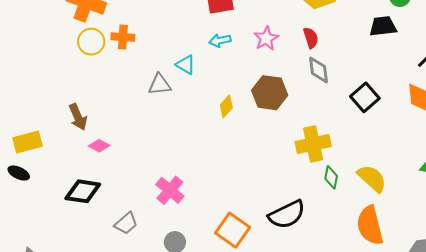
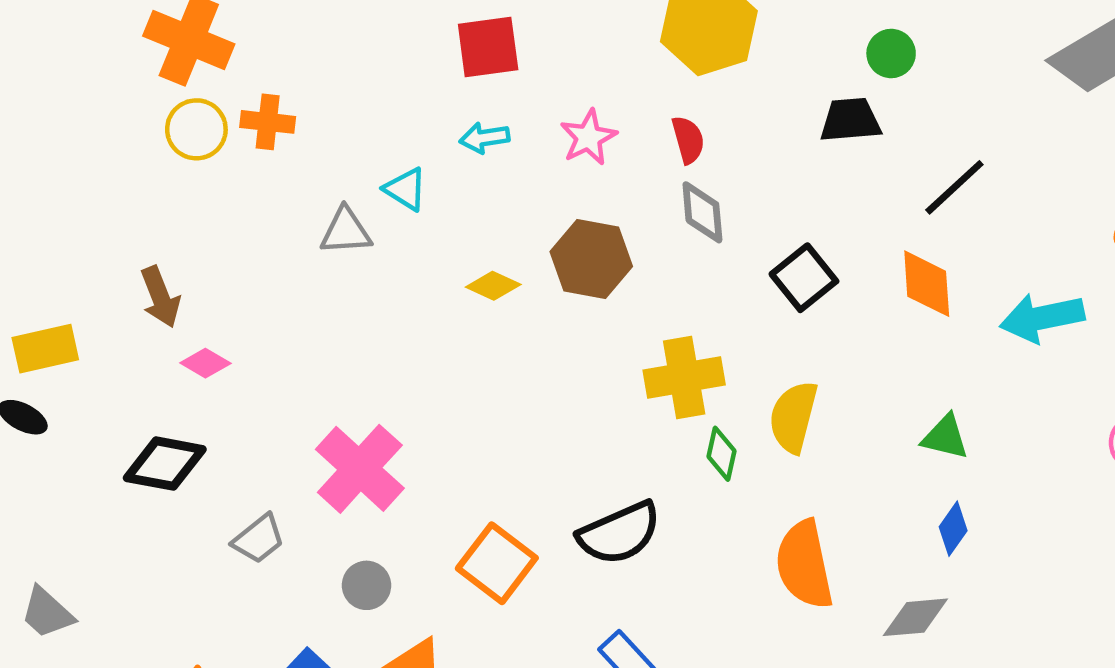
yellow diamond: (226, 106) -> (493, 286), turned 70
yellow semicircle: (372, 178) -> (793, 417), moved, turned -120
pink cross: (170, 190) -> (360, 469), size x1.4

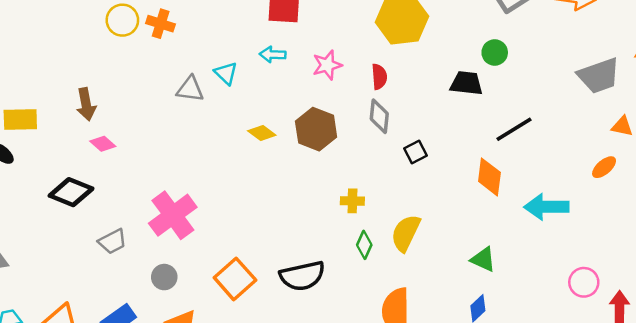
black square: (804, 278) -> (415, 152), moved, size x0.7
yellow cross: (684, 377) -> (352, 201), size x0.6

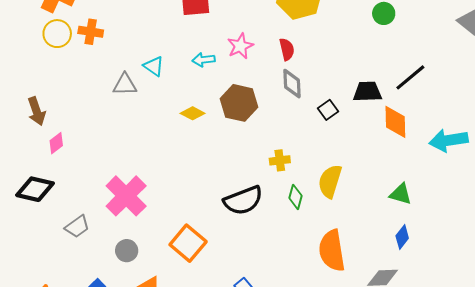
cyan arrow: (273, 55) -> (204, 60), moved
black trapezoid: (466, 83) -> (367, 92), moved
pink diamond: (103, 144) -> (56, 143), turned -70
black semicircle: (302, 276) -> (243, 200), moved

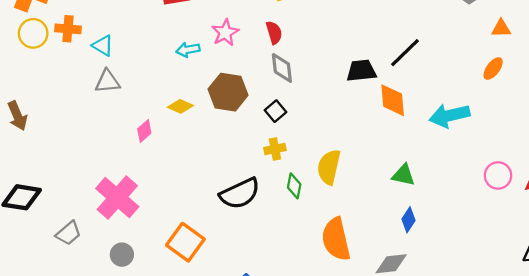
cyan triangle: (154, 66) -> (103, 45), moved
black square: (328, 110) -> (276, 111), moved
pink diamond: (56, 143) -> (144, 131), moved

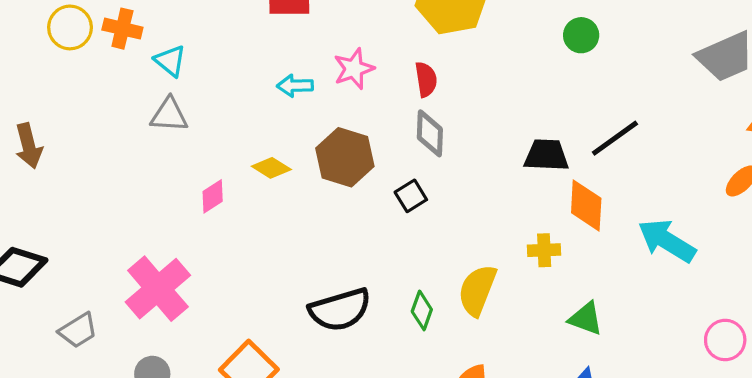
cyan arrow: (450, 115) -> (667, 241), turned 36
yellow cross: (275, 149) -> (544, 250), moved

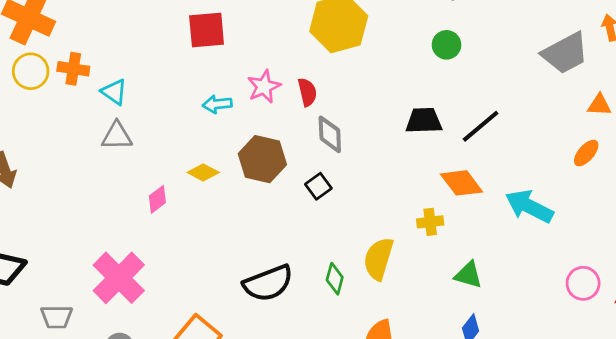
red semicircle: (426, 79) -> (307, 92), moved
black trapezoid: (546, 155) -> (424, 121), moved
orange diamond: (586, 206) -> (462, 183), turned -36
gray trapezoid: (78, 330) -> (57, 317), turned 36

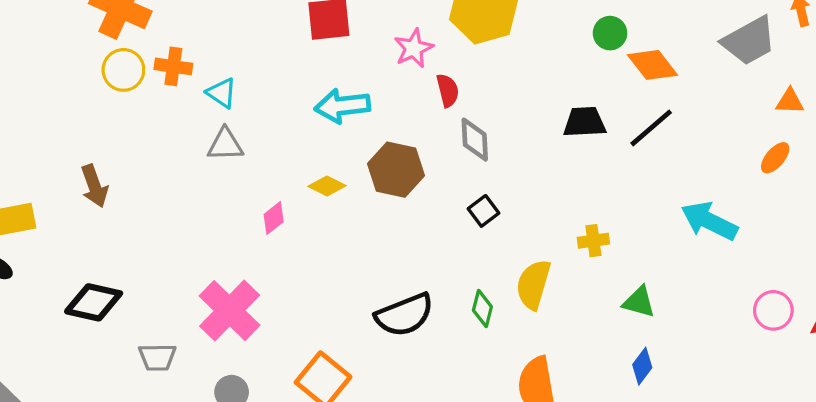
pink star: (264, 87) -> (414, 48), moved
cyan arrow: (217, 104) -> (342, 106), size x1.6
orange diamond: (462, 183) -> (653, 65), moved
black square: (318, 186) -> (484, 211), moved

